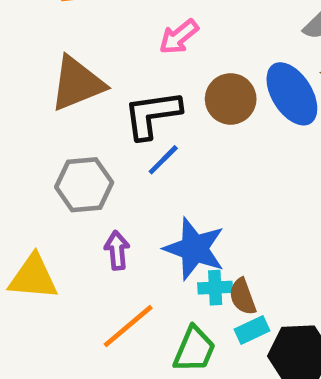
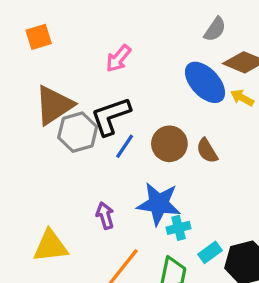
brown circle: (231, 99) -> (169, 144), moved
gray hexagon: (84, 185) -> (78, 132), moved
brown semicircle: (243, 297) -> (207, 151), moved

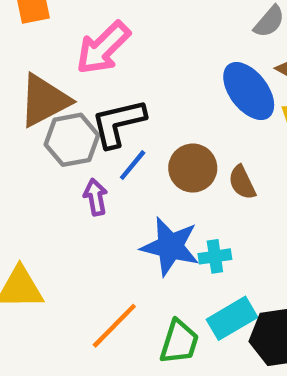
pink arrow: (118, 58) -> (103, 48), moved, size x1.5
purple arrow: (105, 216) -> (96, 197), moved
cyan cross: (179, 228) -> (215, 256), moved
cyan rectangle: (210, 252) -> (232, 318), size x1.5

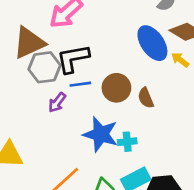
blue line: (133, 165) -> (80, 84), turned 40
purple arrow: (96, 197) -> (57, 102), turned -135

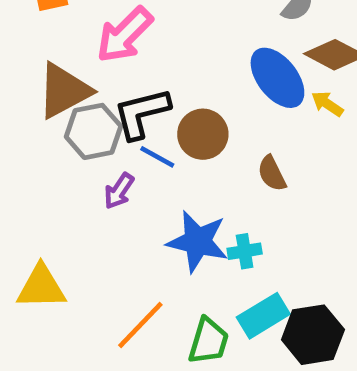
blue line: (80, 84) -> (157, 157), turned 40
brown circle: (116, 88) -> (203, 134), moved

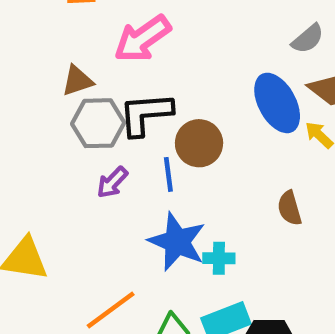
brown triangle: (64, 91) -> (77, 81), size x0.6
blue line: (157, 157) -> (168, 174), moved, turned 44
brown semicircle: (272, 173) -> (290, 208), moved

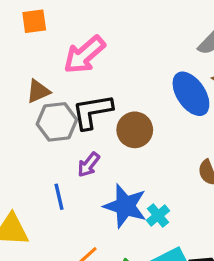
blue line: (168, 174) -> (59, 197), moved
purple arrow: (112, 182) -> (89, 165), moved
cyan cross: (219, 258) -> (158, 216), turned -35

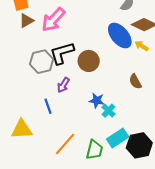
brown triangle: (38, 91) -> (26, 21), moved
blue star: (125, 206) -> (97, 100), moved, size x0.6

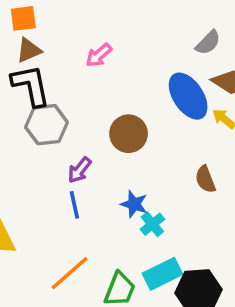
pink arrow: (53, 20) -> (99, 55), moved, size x0.6
black L-shape: (62, 53) -> (31, 85), moved, turned 88
blue line: (48, 106) -> (74, 205), moved

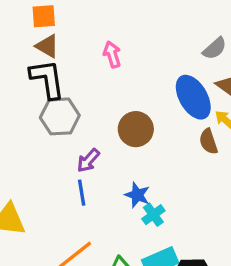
brown triangle: (29, 50) -> (47, 46), turned 50
pink arrow: (99, 55) -> (112, 54), turned 110
brown semicircle: (205, 179) -> (208, 141), moved

